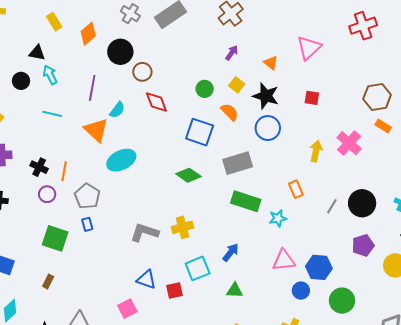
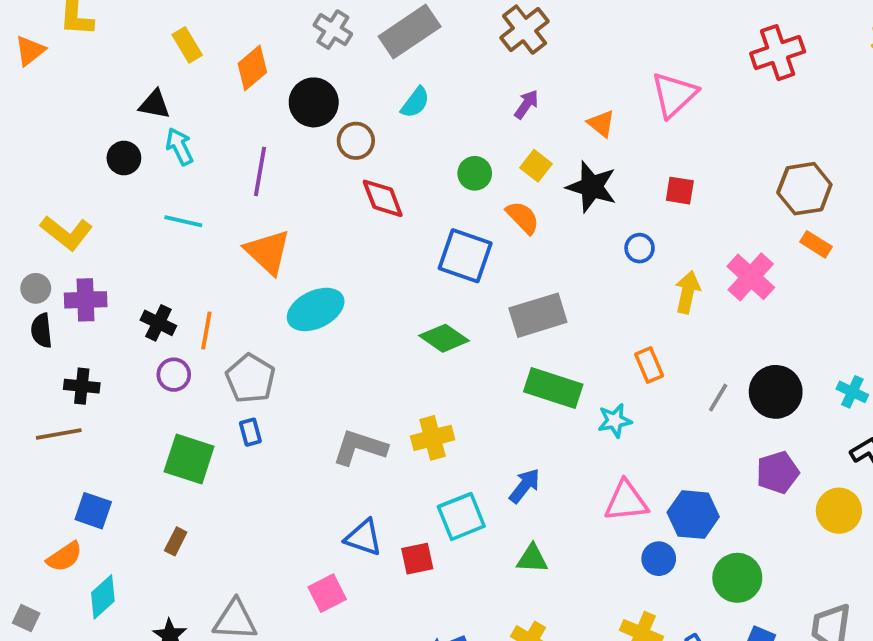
cyan semicircle: (117, 110) -> (415, 102), moved
blue circle: (268, 128) -> (640, 248), moved, size x0.6

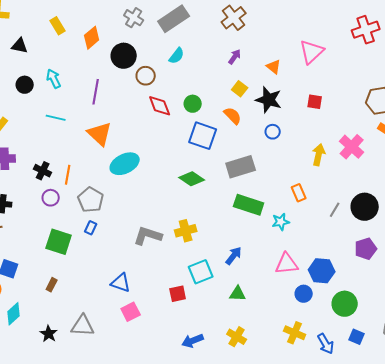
black triangle: (155, 104) -> (20, 46), moved
green circle: (475, 173) -> (193, 104), moved
blue circle: (640, 248) -> (273, 132), moved
blue rectangle: (250, 432) -> (91, 228), turned 40
blue triangle: (364, 538) -> (121, 283), moved

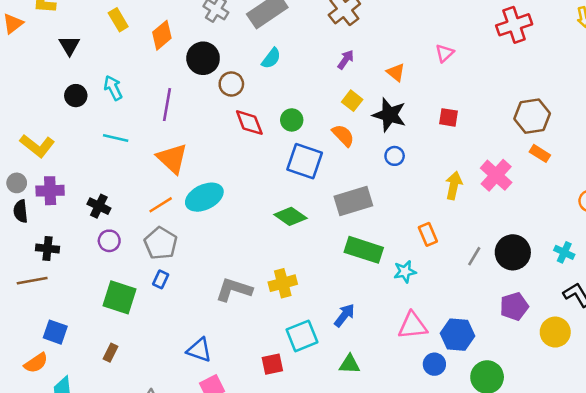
black triangle: (20, 46) -> (69, 45), turned 48
pink triangle: (312, 52) -> (445, 53), size x0.6
orange line: (68, 175) -> (161, 205), moved, turned 48

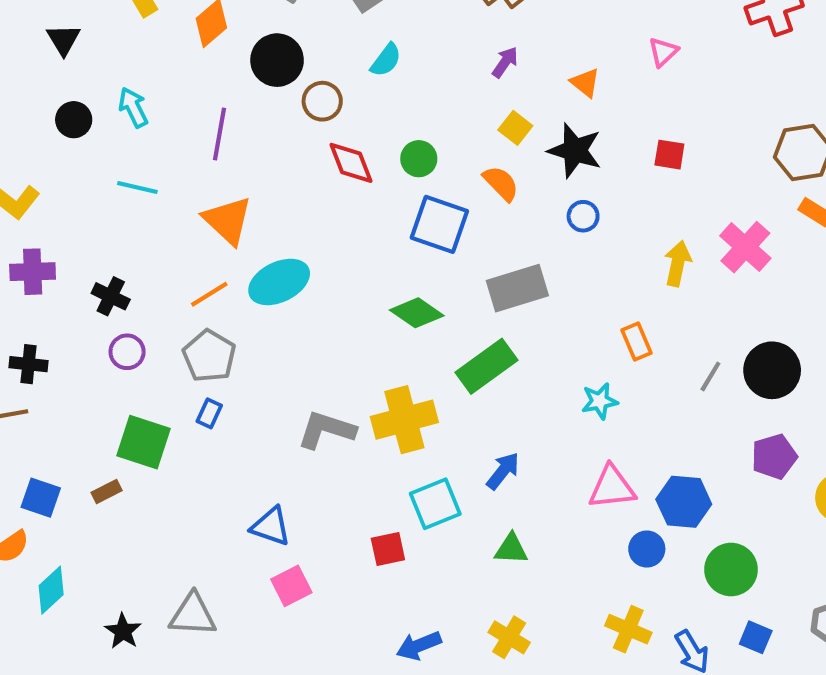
green rectangle: (364, 250) -> (487, 366), moved, turned -54
yellow cross: (283, 283) -> (404, 420), size x1.4
brown rectangle: (111, 353) -> (107, 491), moved, turned 36

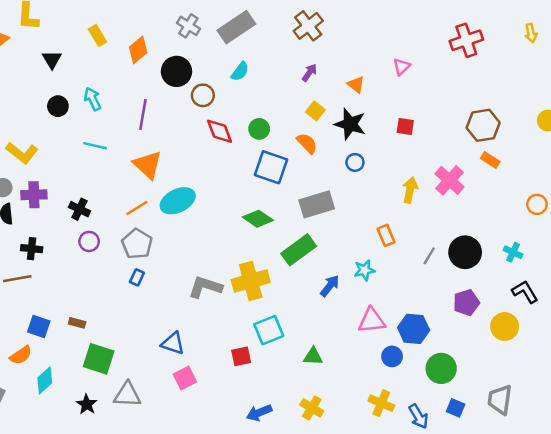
green square: (144, 442) -> (99, 359), moved
blue arrow: (503, 471) -> (330, 286), moved
brown rectangle: (107, 491) -> (77, 323), turned 42

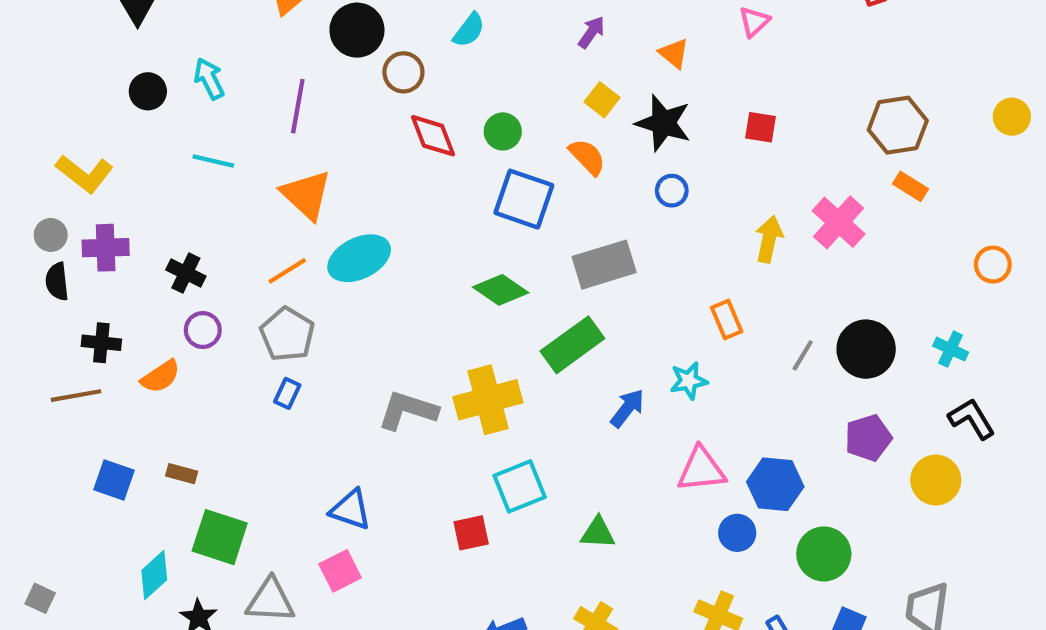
orange semicircle: (21, 355) -> (161, 377), moved
pink square: (185, 378) -> (340, 571), moved
cyan diamond: (45, 380) -> (154, 575), moved

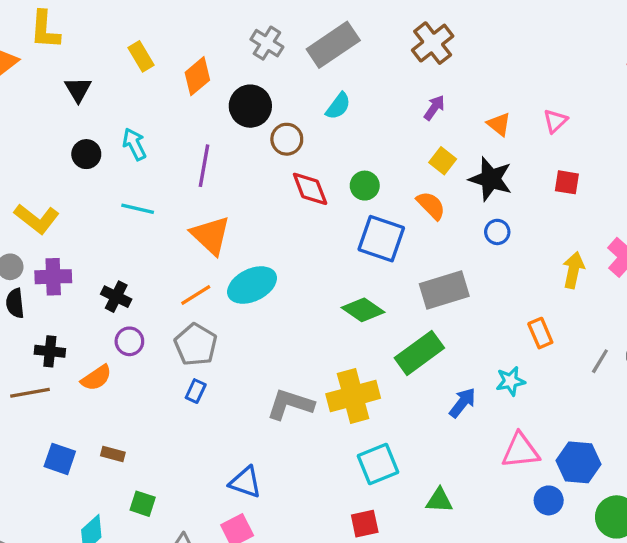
pink triangle: (754, 22) -> (555, 121), moved
red square: (471, 533) -> (365, 524), moved
green square: (220, 537) -> (143, 504), size x0.6

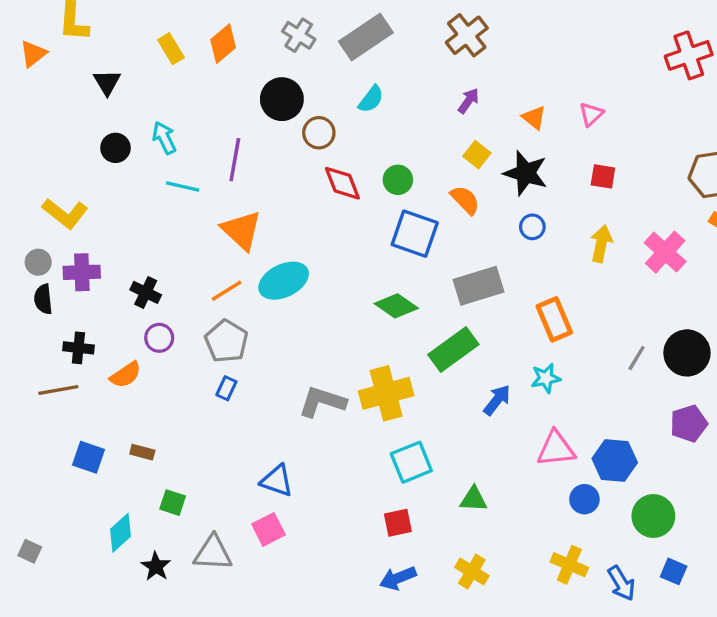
orange diamond: (197, 76) -> (223, 44), moved
cyan line: (138, 209) -> (183, 187), moved
yellow arrow: (573, 270) -> (601, 244), moved
orange rectangle: (540, 333) -> (554, 319), moved, size x1.4

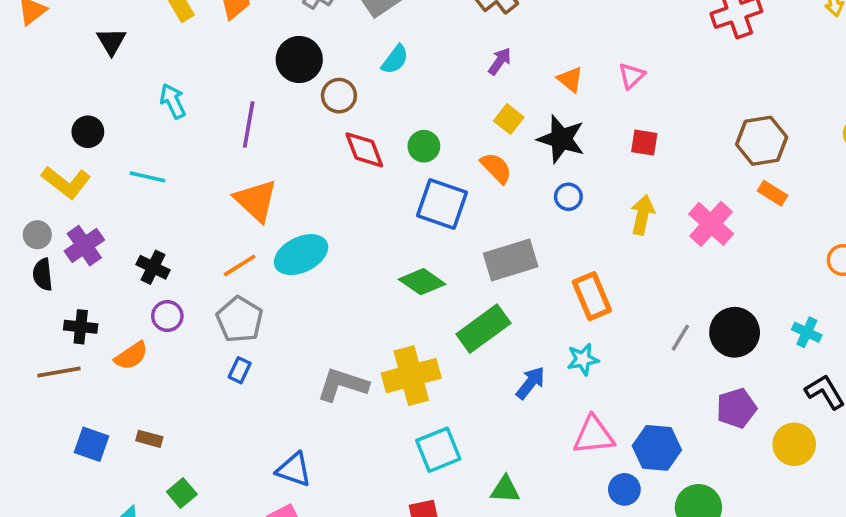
black circle: (115, 148) -> (88, 132), moved
cyan line: (183, 187) -> (147, 177), moved
purple cross: (82, 272) -> (84, 246), turned -33
green square: (173, 503) -> (182, 493), turned 32

